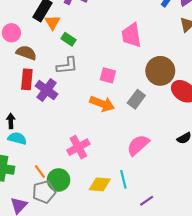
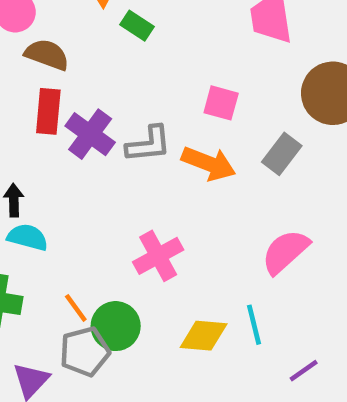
gray L-shape: (67, 66) -> (148, 144), moved

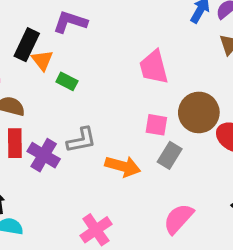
pink square: (221, 103) -> (156, 125), moved
gray L-shape: (148, 144) -> (81, 140), moved

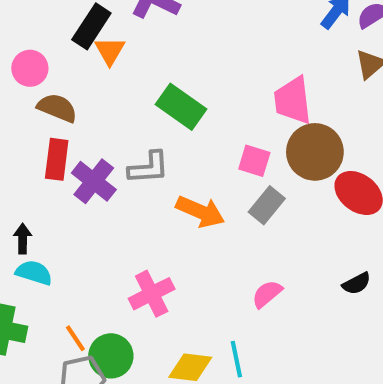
pink trapezoid: (154, 67) -> (293, 100), moved
green rectangle: (67, 81) -> (181, 107), moved, size x1.6
pink semicircle: (178, 219) -> (267, 294), size x0.7

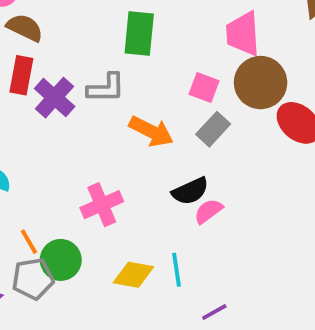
green rectangle: (181, 107) -> (139, 33), turned 57
black semicircle: (357, 283) -> (190, 191), moved, size x1.4

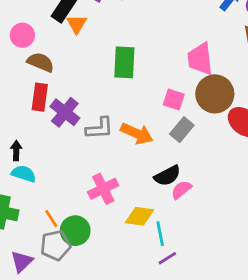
gray L-shape: (106, 88) -> (100, 128), moved
yellow diamond: (133, 275) -> (140, 216), moved
purple line: (214, 312) -> (167, 258), moved

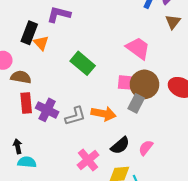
pink trapezoid: (200, 59) -> (138, 48), turned 145
green rectangle: (124, 62) -> (83, 63), turned -40
brown circle: (215, 94) -> (144, 84), moved
black semicircle: (167, 176) -> (120, 146), moved

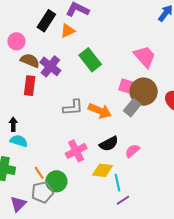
orange triangle: (41, 43) -> (68, 31), moved, turned 35
purple cross: (47, 110) -> (50, 66), moved

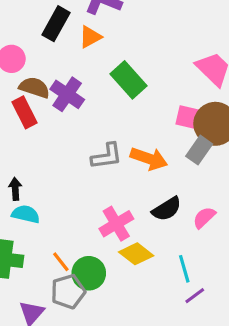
red rectangle: (30, 86) -> (25, 112), moved, turned -30
yellow diamond: (103, 170) -> (136, 254), moved, turned 35

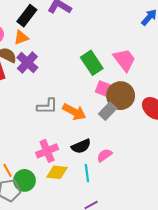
orange triangle: (90, 37) -> (21, 38), moved
green rectangle: (128, 80) -> (92, 63), moved
yellow diamond: (136, 254) -> (57, 172), turned -40
cyan line: (184, 269) -> (87, 173), moved

